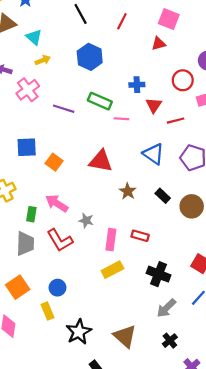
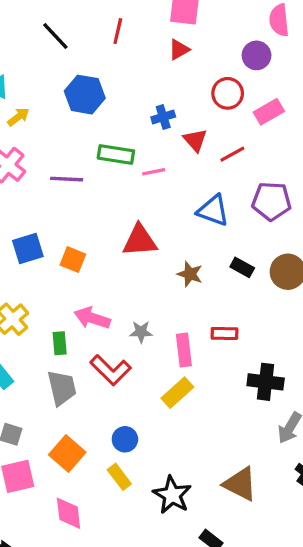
yellow rectangle: (112, 270) -> (177, 393), moved

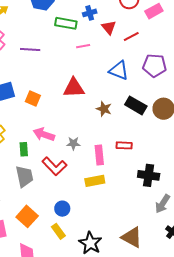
green rectangle: (116, 154) -> (66, 23), moved
black rectangle: (242, 267) -> (136, 105), size x1.5
yellow rectangle: (177, 393) -> (95, 181), turned 30

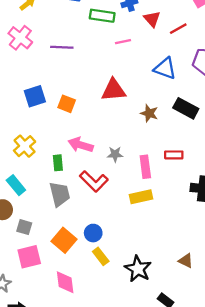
blue circle: (62, 209) -> (93, 233), moved
brown triangle: (132, 237) -> (186, 261), size x0.6

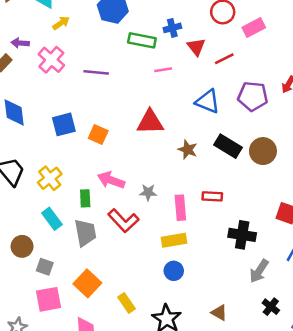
cyan rectangle: (16, 185) -> (52, 219), moved
blue circle: (93, 233) -> (174, 271), moved

